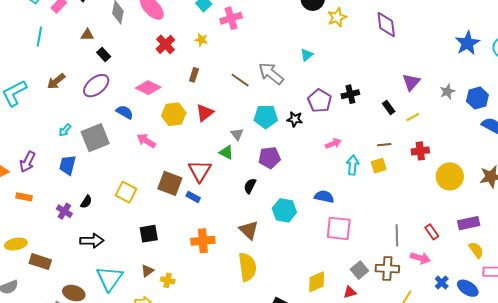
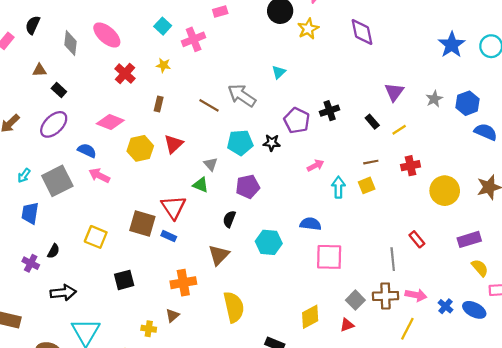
pink arrow: (146, 141) -> (99, 175), moved
brown triangle: (249, 230) -> (219, 255), moved, turned 35
red rectangle: (432, 232) -> (417, 239), moved
pink arrow: (420, 258) -> (416, 295), moved
brown triangle: (147, 271) -> (172, 315), moved

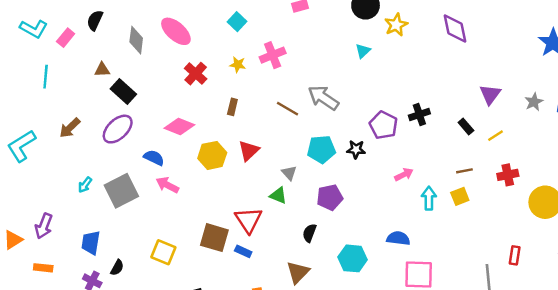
pink cross: (194, 39) -> (273, 55), moved
cyan triangle: (279, 72) -> (363, 51), moved
black rectangle: (59, 90) -> (123, 91), size x1.5
blue trapezoid: (30, 213) -> (91, 243), moved
red rectangle: (417, 239) -> (515, 255), turned 49

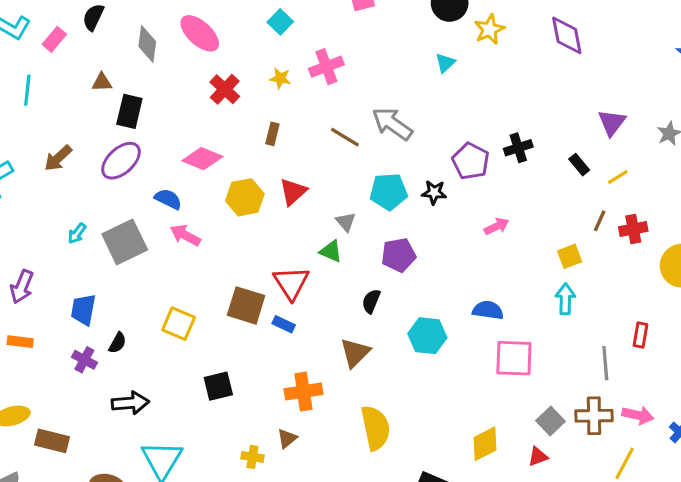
black rectangle: (123, 91) -> (129, 111), turned 60
brown line: (464, 171) -> (600, 221), moved, turned -56
cyan arrow: (429, 198) -> (565, 299), moved

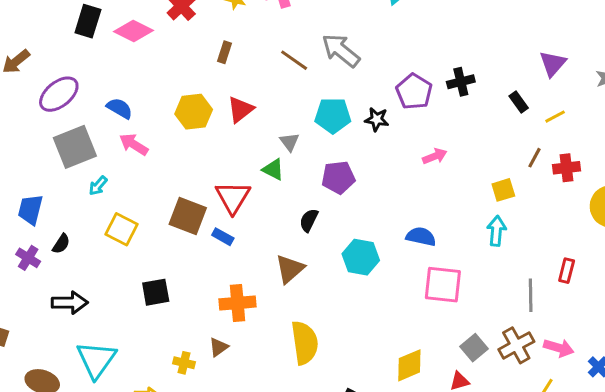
pink diamond: (202, 159) -> (133, 31), moved
purple ellipse: (121, 161) -> (59, 94), moved
cyan arrow: (77, 233) -> (98, 186), moved
brown cross: (594, 416) -> (516, 345), turned -32

